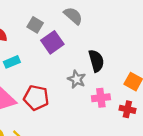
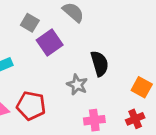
pink cross: (101, 98) -> (94, 120), moved
red cross: (127, 109) -> (135, 119), turned -35

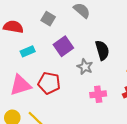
purple square: (50, 42) -> (63, 46), moved

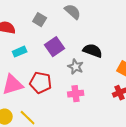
black semicircle: (102, 50) -> (93, 51), turned -54
pink cross: (98, 94) -> (76, 94), moved

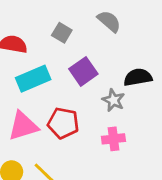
black semicircle: (93, 51) -> (138, 77), turned -30
cyan rectangle: (20, 52) -> (33, 79), size x1.6

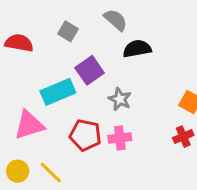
black semicircle: (138, 77) -> (137, 49), moved
cyan rectangle: (33, 79) -> (58, 92), moved
red pentagon: (63, 123) -> (85, 135), moved

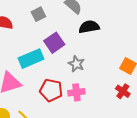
gray square: (68, 31) -> (38, 14), turned 32
red cross: (183, 137) -> (123, 91), turned -32

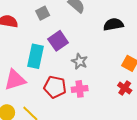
black semicircle: (89, 27) -> (113, 24), moved
cyan rectangle: (31, 59) -> (36, 56), turned -55

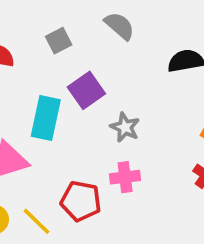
red pentagon: (55, 87) -> (81, 201), moved

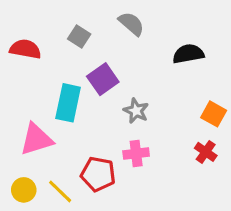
gray square: (59, 41) -> (79, 36), turned -30

